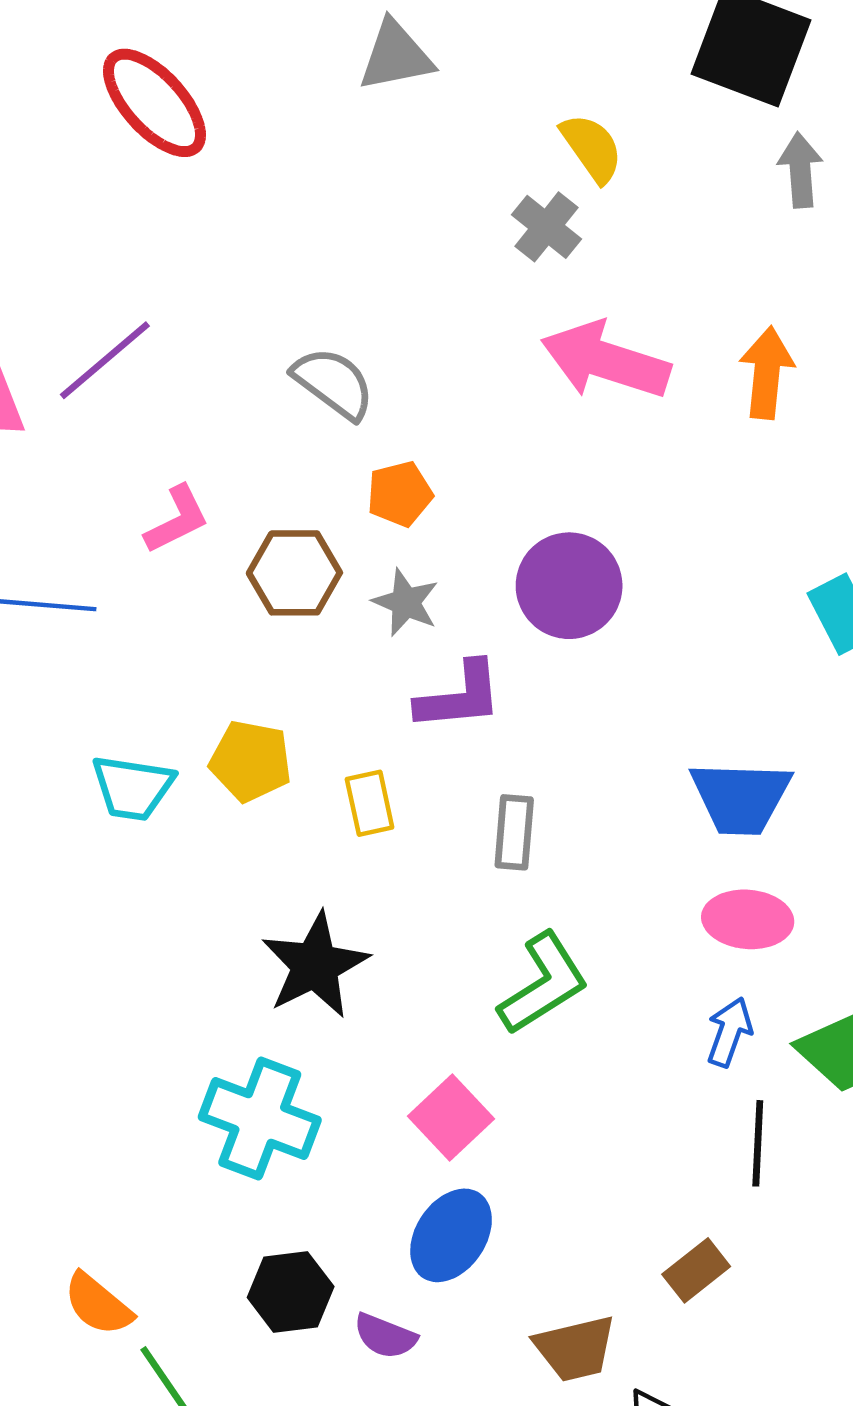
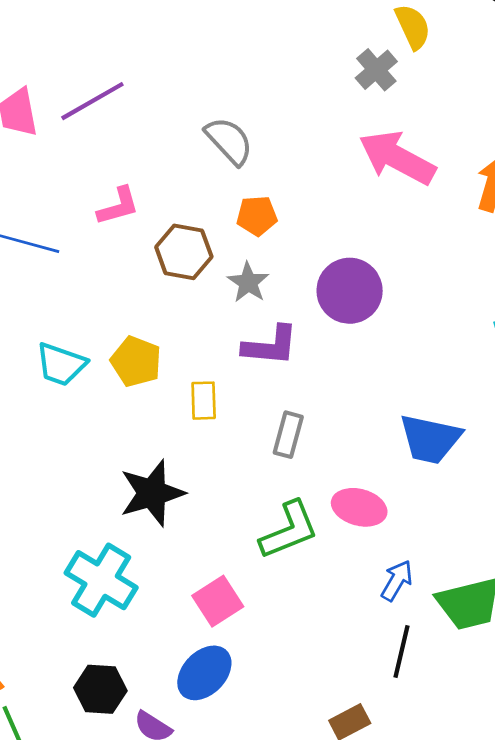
pink ellipse: (748, 919) -> (359, 507), moved

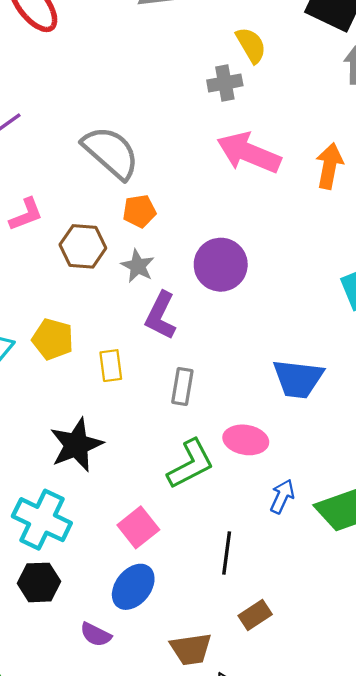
gray cross: (376, 70) -> (225, 83), turned 36
gray semicircle: (229, 141) -> (111, 152), size x1.4
purple L-shape: (270, 346) -> (161, 316), turned 117
black line: (402, 651) -> (227, 553), moved
black hexagon: (100, 689) -> (39, 582), moved

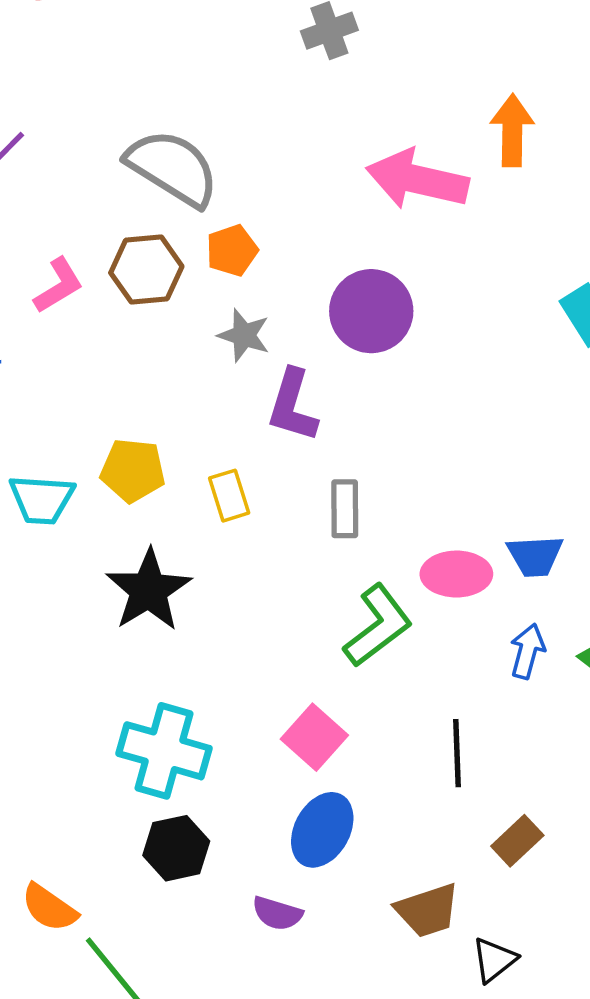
pink arrow: (249, 153) -> (417, 180), moved
brown hexagon: (83, 246) -> (146, 270), moved
blue trapezoid: (298, 379) -> (535, 556), moved, size x0.7
black star: (76, 445) -> (149, 590), moved

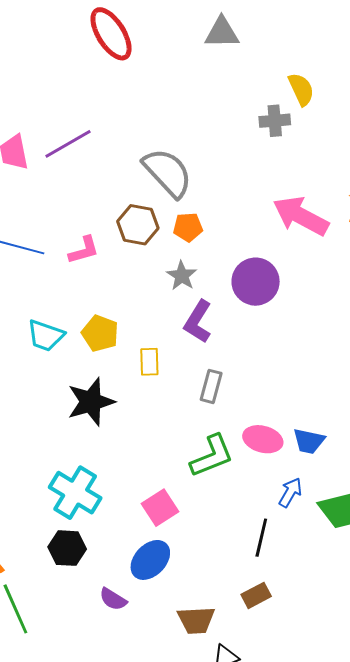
pink L-shape: (59, 286) -> (84, 250), moved
black line: (457, 753) -> (261, 538), moved

